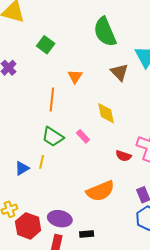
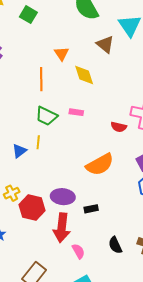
green square: (46, 45) -> (28, 15), moved
yellow diamond: (106, 113) -> (84, 75), moved
pink rectangle: (83, 136) -> (76, 112), turned -32

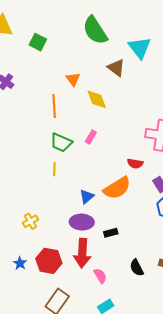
pink rectangle: (76, 112) -> (91, 137), turned -64
red semicircle: (119, 127) -> (135, 163), moved
blue triangle: (19, 151) -> (87, 197), moved
red hexagon: (32, 208) -> (49, 261), moved

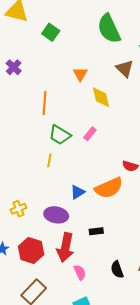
orange line: (54, 106) -> (45, 103), moved
purple ellipse: (82, 222) -> (56, 215), moved

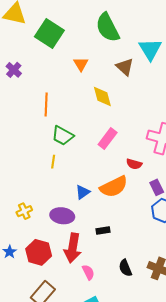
green square: (51, 32) -> (49, 34), size x1.6
orange triangle: (80, 74) -> (81, 64), moved
pink rectangle: (90, 134) -> (108, 139), moved, size x1.5

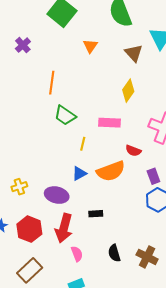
yellow diamond: (102, 96) -> (128, 91), moved, turned 45
pink rectangle: (108, 139) -> (109, 123), turned 50
yellow line: (53, 162) -> (83, 144), moved

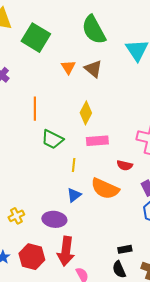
brown triangle: (134, 53) -> (93, 69), moved
yellow diamond: (128, 91) -> (86, 113), moved
orange semicircle: (111, 171) -> (105, 189), turned 52
black rectangle: (96, 214) -> (125, 249), moved

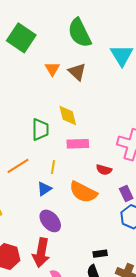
orange line: (35, 109) -> (18, 166), moved, turned 55
yellow diamond: (86, 113) -> (68, 115), turned -45
green trapezoid: (52, 139) -> (40, 130), moved, turned -120
blue triangle: (74, 195) -> (44, 189), moved
purple ellipse: (54, 219) -> (50, 221), moved, turned 40

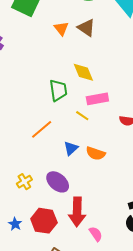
yellow line: (53, 167) -> (82, 116), moved, turned -56
orange semicircle: (83, 192) -> (96, 153), moved, size x0.7
purple ellipse: (50, 221) -> (58, 182), moved

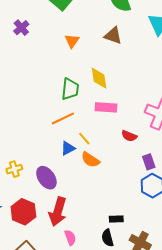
brown triangle: (86, 28) -> (113, 36), turned -30
orange triangle: (61, 29) -> (72, 41), moved
yellow line: (82, 116) -> (84, 139), moved
orange line: (42, 129) -> (63, 118), moved

